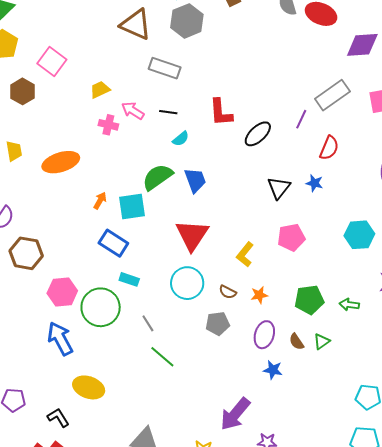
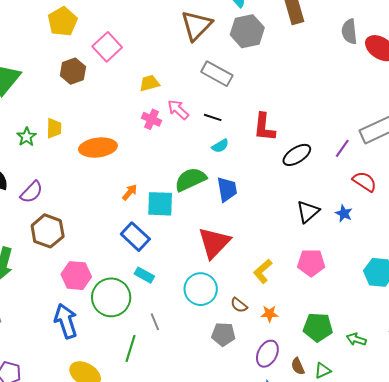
brown triangle: (136, 24) -> (196, 25), turned 40
red semicircle: (329, 148) -> (365, 182), turned -90
green line: (162, 357) -> (130, 348), moved, turned 56

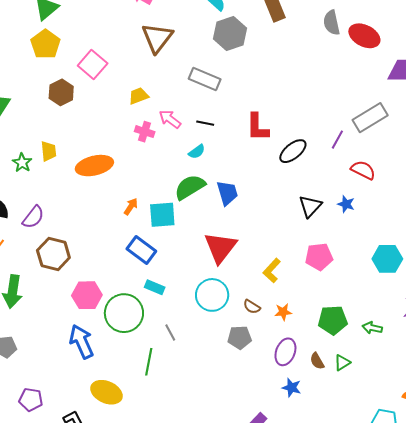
brown triangle: (196, 25) -> (157, 38), moved
cyan semicircle: (220, 146) -> (197, 152), moved

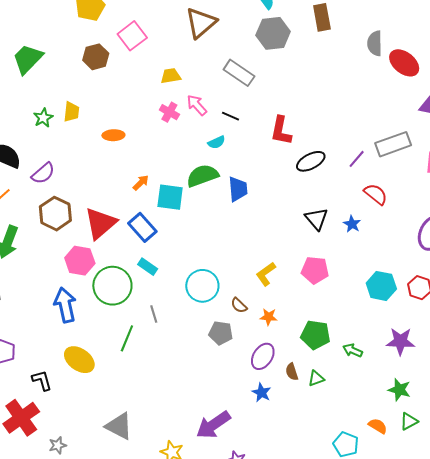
orange ellipse: (94, 166) -> (113, 135), size x0.6
black triangle: (310, 206) -> (316, 219), turned -35
red triangle: (220, 247) -> (100, 223), moved

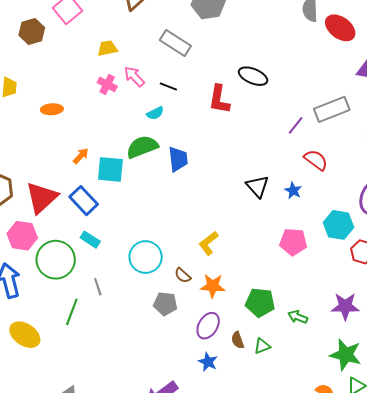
black ellipse: (311, 161) -> (253, 76), moved, turned 52
pink pentagon: (315, 270) -> (293, 242), moved
cyan hexagon: (381, 286) -> (339, 225), moved
orange star: (269, 317) -> (213, 286), size x1.4
green star: (399, 390) -> (346, 355), size x1.4

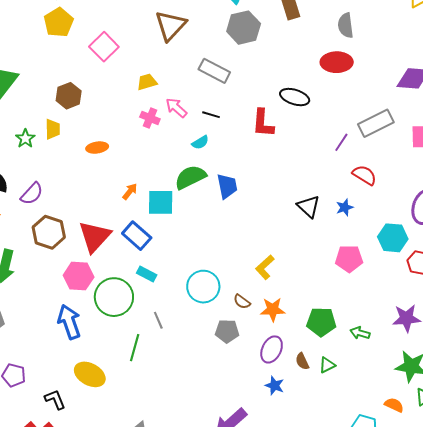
red ellipse: (340, 28) -> (337, 62), moved, turned -32
brown hexagon: (32, 31) -> (69, 96), moved
blue star: (293, 191) -> (345, 207), turned 30

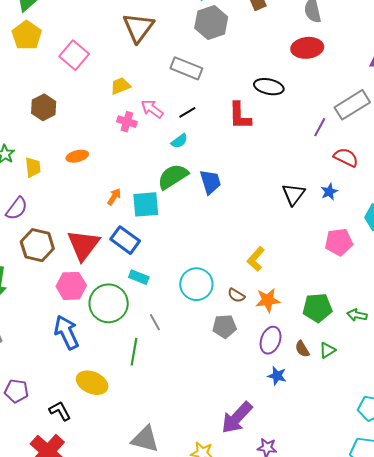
black line: (211, 115) -> (187, 112), turned -42
yellow trapezoid: (53, 129) -> (33, 167), moved
black triangle: (309, 206) -> (293, 194), turned 30

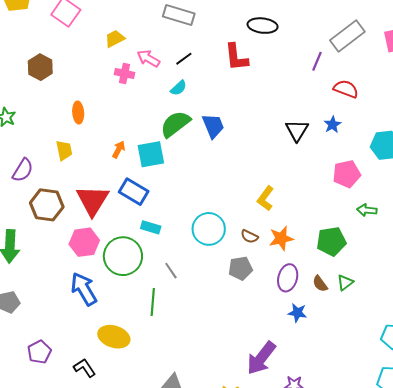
orange ellipse: (77, 156) -> (78, 113), turned -75
yellow trapezoid: (33, 167) -> (64, 150), moved
green arrow: (357, 315) -> (367, 210), moved
purple pentagon: (16, 391) -> (39, 352), turned -30

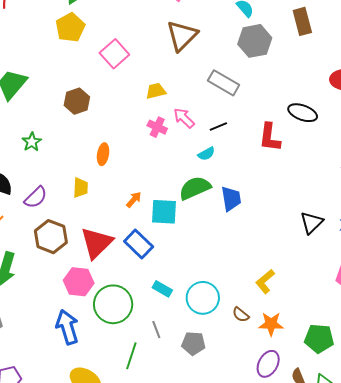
cyan rectangle: (151, 227) -> (162, 289), moved
gray pentagon: (240, 268) -> (193, 343), moved

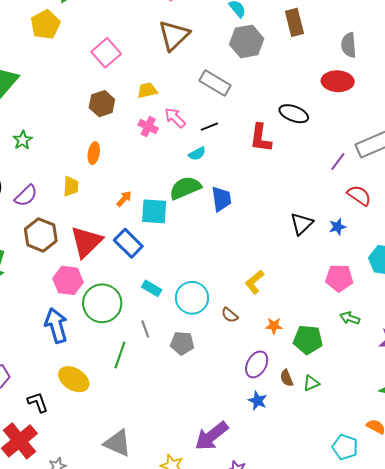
yellow pentagon: (70, 27) -> (45, 25), moved
brown hexagon: (77, 101) -> (102, 104), moved
orange star: (271, 324) -> (274, 326), moved, size x0.7

